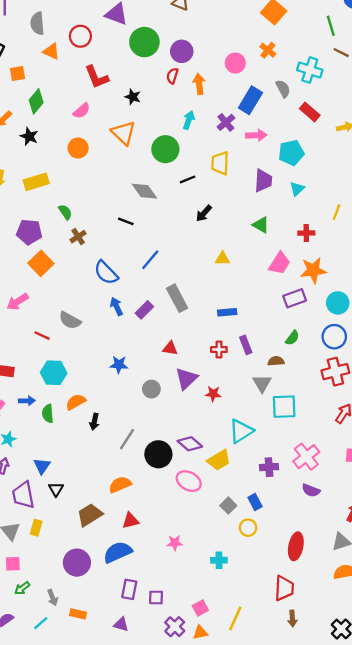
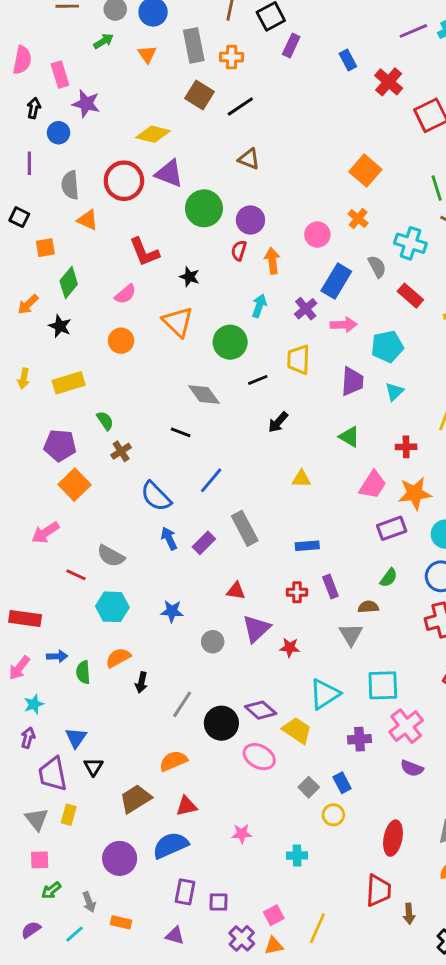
red circle: (80, 36) -> (124, 181), moved, size x1.4
cyan hexagon: (54, 373) -> (112, 607), moved
cyan square: (284, 407) -> (383, 685), moved
yellow trapezoid: (219, 460) -> (297, 730), turned -115
brown arrow: (292, 618) -> (409, 914), moved

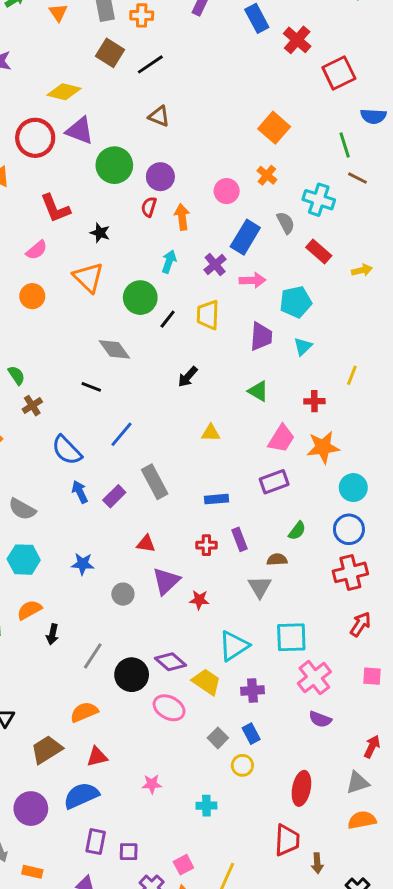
blue rectangle: (348, 60) -> (257, 18), size x1.4
black line: (258, 380) -> (168, 319), moved, turned -30
purple rectangle: (392, 528) -> (274, 482), moved
purple cross: (360, 739) -> (253, 690), moved

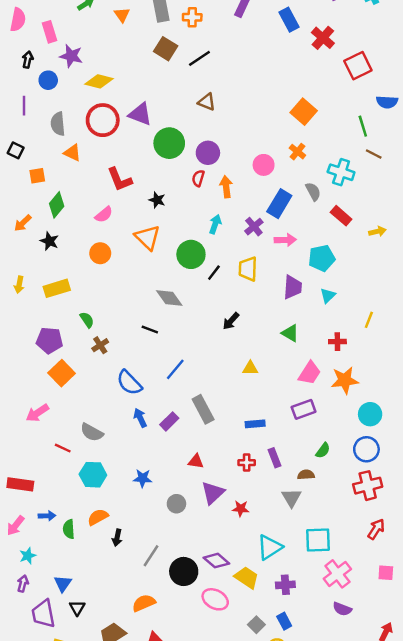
yellow diamond: (64, 92) -> (99, 81), moved

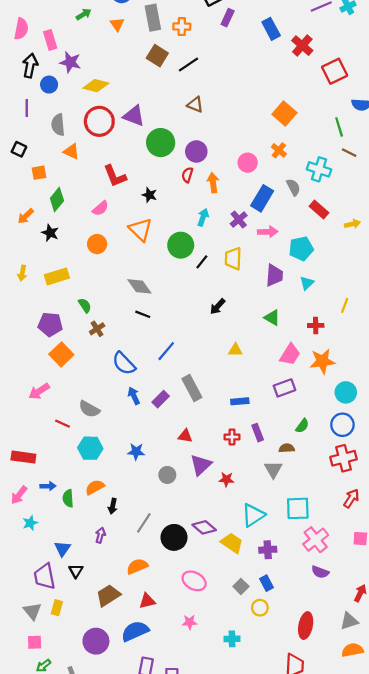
black arrow: (28, 60) -> (30, 66), size x1.5
gray diamond: (169, 298) -> (139, 286), moved
purple arrow: (23, 584) -> (100, 535), moved
pink ellipse: (215, 599) -> (194, 581), moved

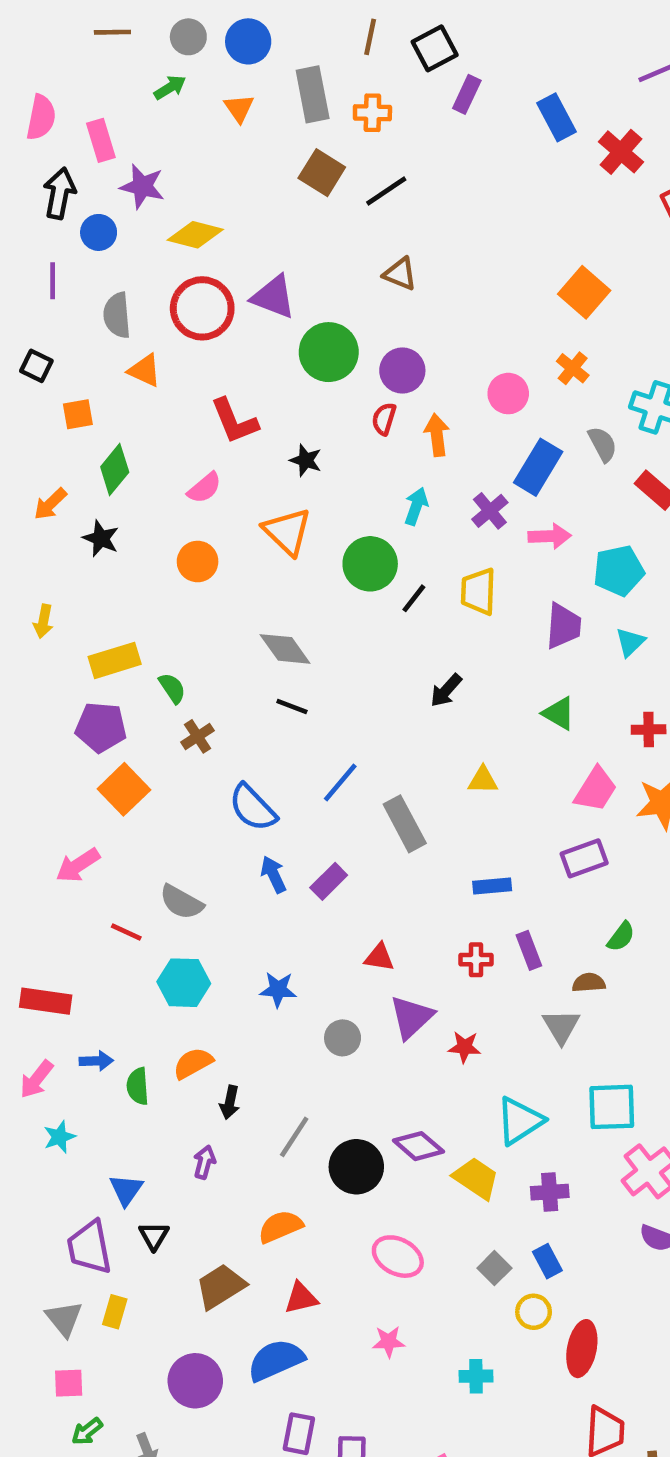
yellow rectangle: (57, 276) -> (115, 660), moved
gray rectangle: (192, 388) -> (405, 824), moved
red ellipse: (306, 626) -> (582, 1349), moved

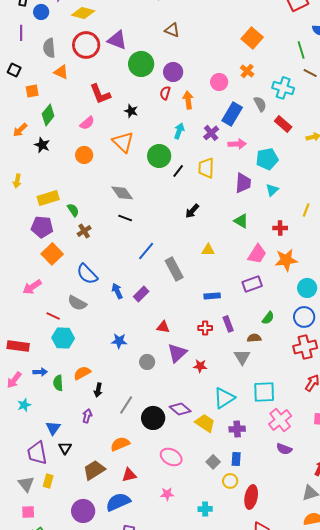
blue semicircle: (253, 808) -> (87, 274), moved
cyan hexagon: (184, 983) -> (63, 338), moved
blue rectangle: (547, 1261) -> (236, 459), turned 32

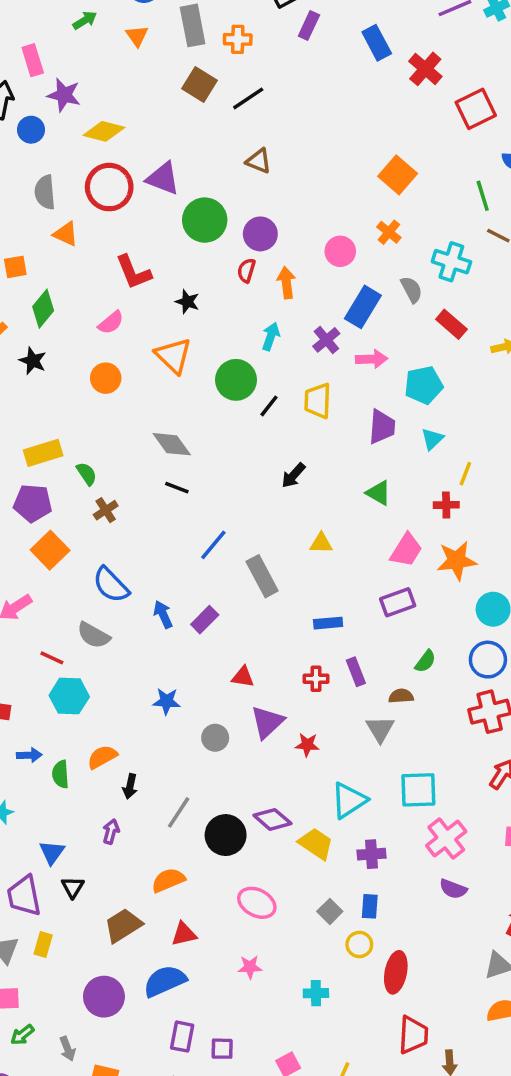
yellow line: (306, 210) -> (465, 474), moved

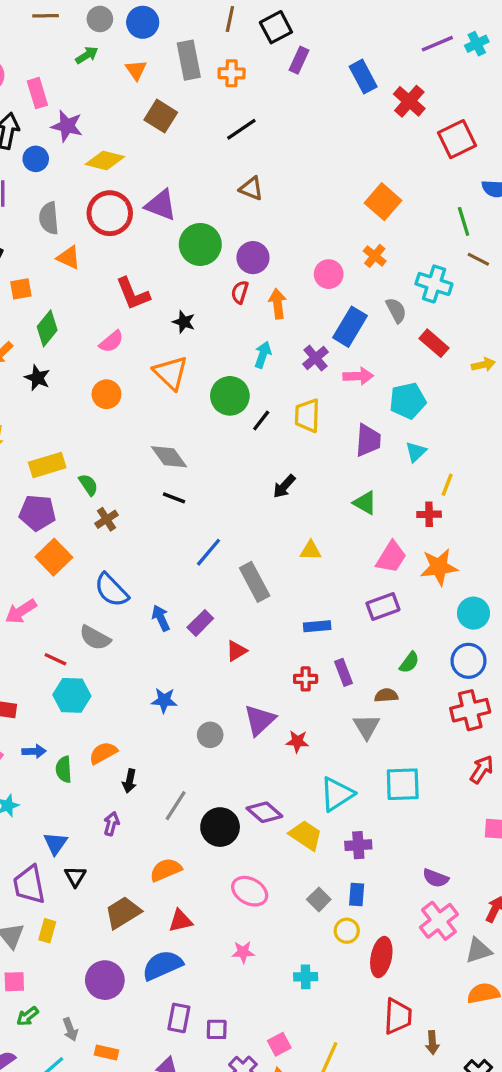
brown square: (200, 85) -> (161, 116), moved
red triangle: (243, 677) -> (236, 651), moved, turned -40
pink cross: (446, 839) -> (439, 921), moved

